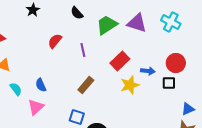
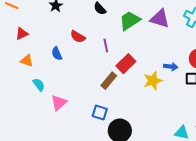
red semicircle: (55, 41) -> (78, 37), turned -98
red rectangle: (120, 61) -> (126, 64), moved
blue semicircle: (41, 85) -> (57, 54), moved

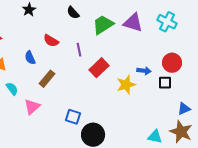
brown rectangle: (109, 81) -> (47, 79), moved

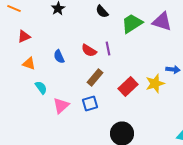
red semicircle: (51, 41) -> (89, 50), moved
red rectangle: (99, 68) -> (128, 86), moved
brown rectangle: (47, 79) -> (95, 78), moved
blue square: (73, 117) -> (90, 104), moved, turned -35

